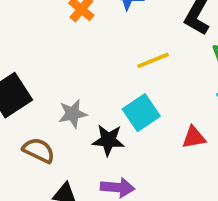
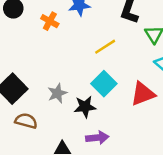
red triangle: (194, 137) -> (143, 94), size x1.5
brown semicircle: (39, 150) -> (26, 121), moved

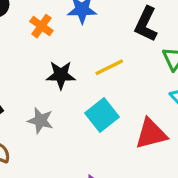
gray star: (57, 93) -> (41, 121), turned 30
black star: (85, 107) -> (61, 75), moved

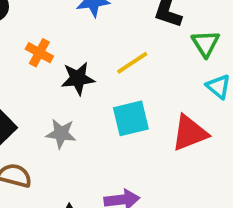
orange cross: (41, 26) -> (39, 53), moved
cyan square: (102, 115) -> (131, 118), turned 32

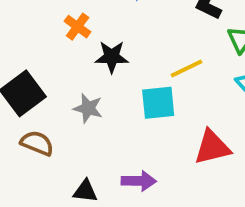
yellow line: (132, 63) -> (186, 69), moved
red triangle: (190, 133) -> (212, 147), moved

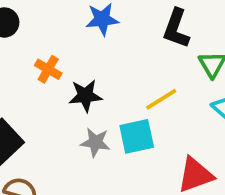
gray star: (88, 108) -> (95, 142), moved

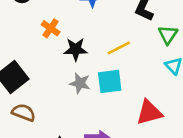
yellow line: (161, 99) -> (119, 48), moved

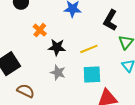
cyan square: (110, 81) -> (92, 74), moved
brown semicircle: (24, 113) -> (26, 91), moved

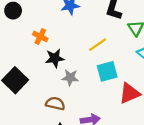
black star: (57, 47) -> (55, 58), moved
brown semicircle: (26, 91) -> (55, 104), moved

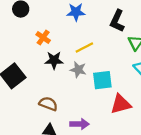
yellow line: (98, 45) -> (84, 47), moved
gray star: (70, 78) -> (78, 70), moved

